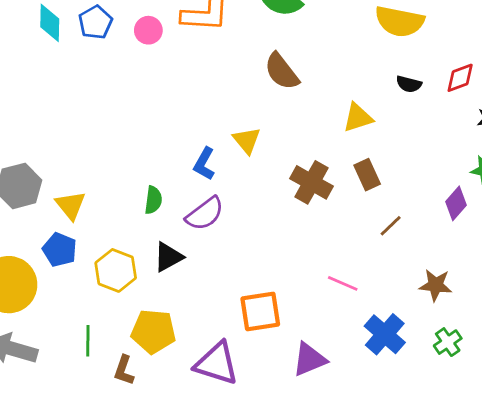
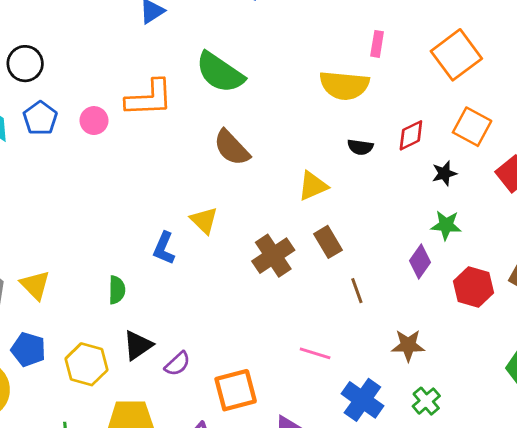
brown cross: (312, 182) -> (273, 256), turned 33
yellow triangle: (71, 205) -> (35, 285), moved
purple semicircle: (205, 214) -> (177, 364), moved, size x0.7
brown line: (391, 226) -> (357, 291), turned -60

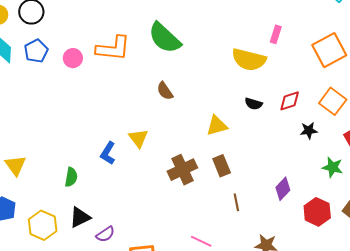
brown semicircle: (232, 148) -> (165, 91), size x0.7
green star: (446, 225) -> (333, 167), moved

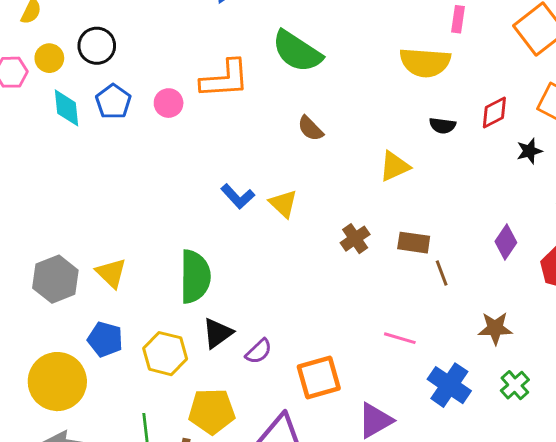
blue L-shape: (108, 153) -> (238, 196), moved, turned -65
brown rectangle: (222, 166) -> (414, 243), moved, turned -50
brown cross: (182, 170) -> (355, 239), size x0.7
green semicircle: (71, 177) -> (195, 277), size x1.8

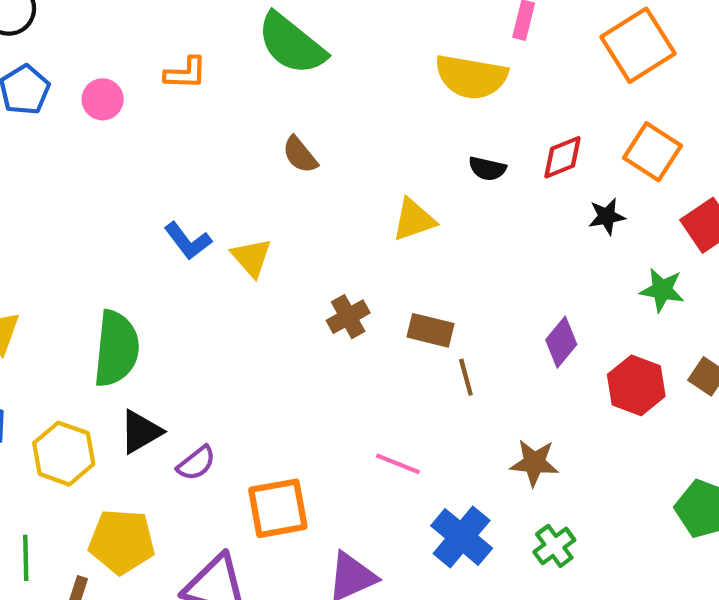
orange L-shape: (225, 79) -> (186, 73), size x0.6

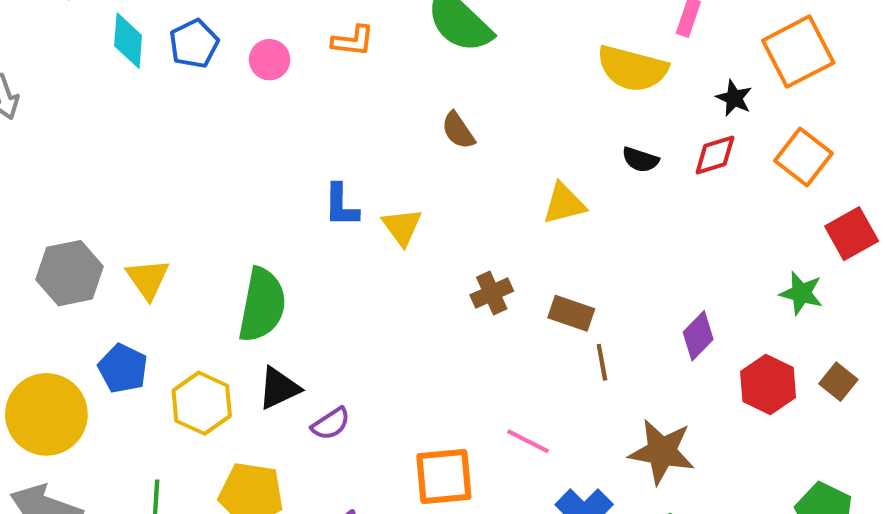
black star: (607, 216) -> (734, 98), moved, turned 30
blue L-shape: (188, 241) -> (341, 205), turned 33
brown star: (534, 463) -> (662, 452), size x1.4
orange square: (278, 508) -> (444, 476), moved

